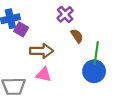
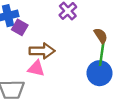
brown semicircle: (77, 36) -> (101, 36), moved
pink triangle: (44, 74) -> (36, 68), moved

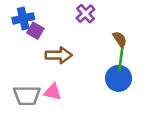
pink triangle: (36, 68) -> (53, 92), moved

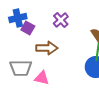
purple cross: (86, 14) -> (61, 20), moved
gray trapezoid: (27, 95) -> (21, 68), moved

